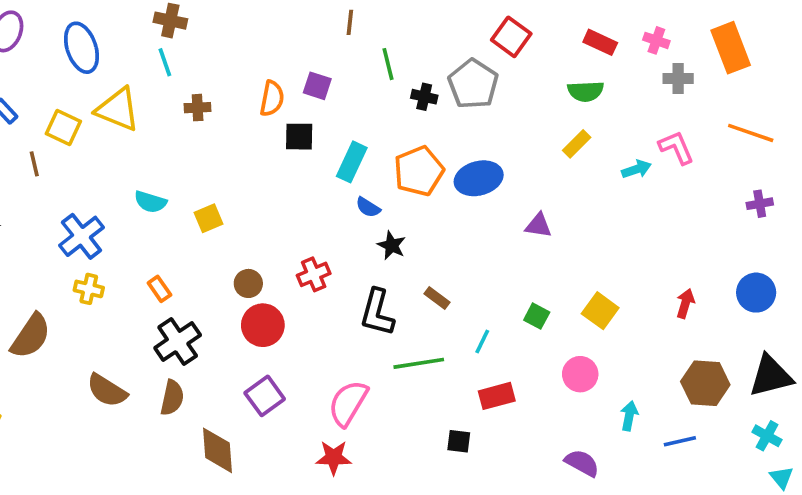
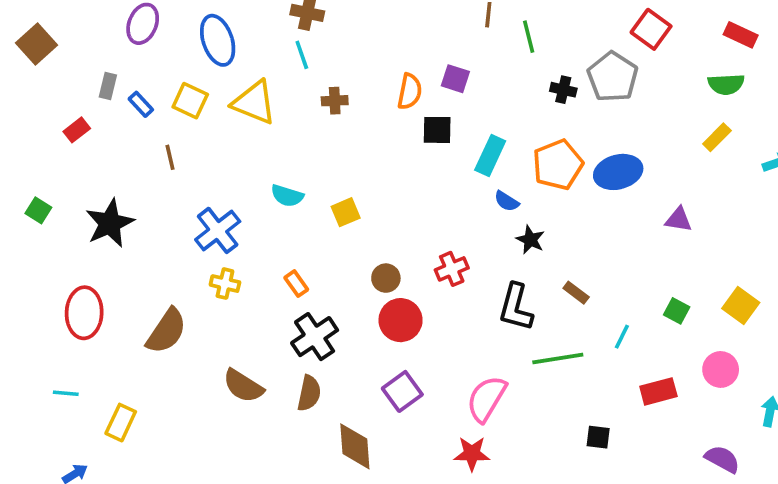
green line: (388, 64) -> (529, 37), moved
yellow square: (63, 128) -> (190, 101), moved
red rectangle: (497, 396) -> (658, 391), moved

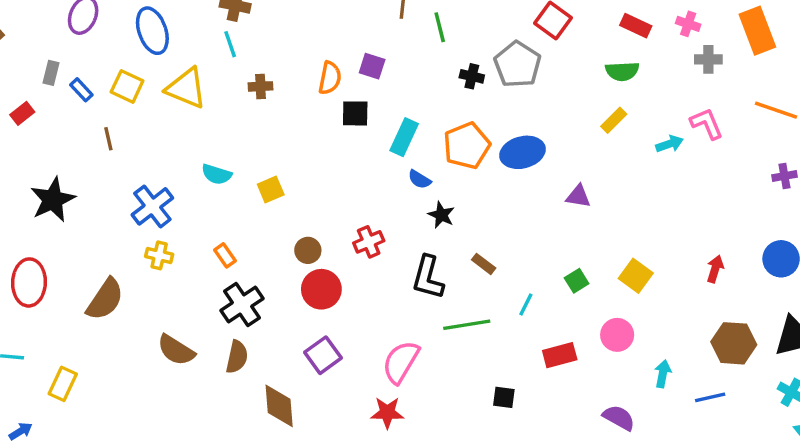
green square: (677, 311) -> (577, 281), turned 30

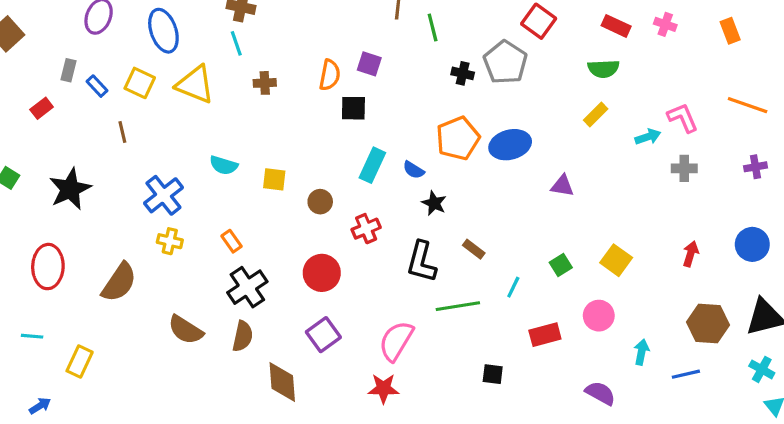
orange rectangle: (757, 31) -> (730, 31), size x0.6
gray cross: (708, 59) -> (684, 168), moved
cyan rectangle: (404, 137) -> (372, 165), moved
yellow square: (271, 190) -> (274, 179), turned 30
brown circle: (308, 250) -> (320, 202), moved

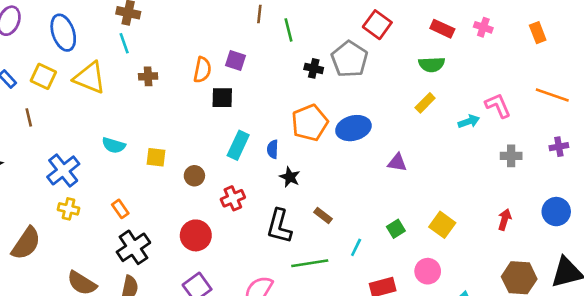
gray cross: (684, 168) -> (511, 156), moved
blue semicircle: (414, 170) -> (273, 149), turned 60

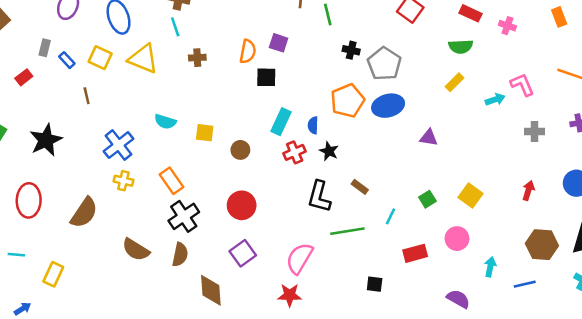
pink cross: (483, 27) -> (507, 26), moved
gray pentagon: (349, 59) -> (384, 64), moved
red cross: (233, 198) -> (295, 152), moved
orange rectangle: (120, 209) -> (171, 181), size x1.5

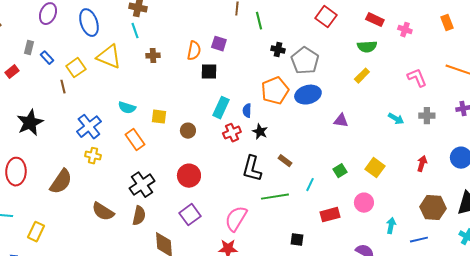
yellow square: (100, 58) -> (76, 68), moved, turned 30
cyan arrow: (495, 99) -> (396, 119), moved, turned 49
orange rectangle: (171, 181) -> (135, 140), moved

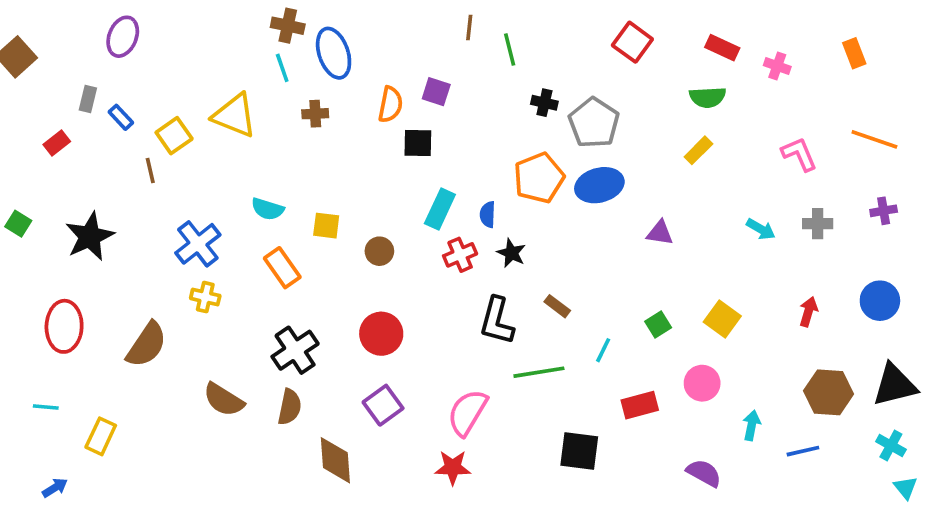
blue ellipse: (89, 23) -> (334, 53), moved
black square: (297, 240) -> (579, 451), size x1.6

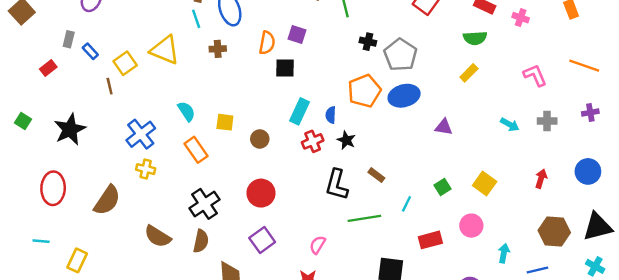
cyan semicircle: (268, 209) -> (186, 111), turned -140
pink semicircle: (467, 413) -> (317, 245), size x0.6

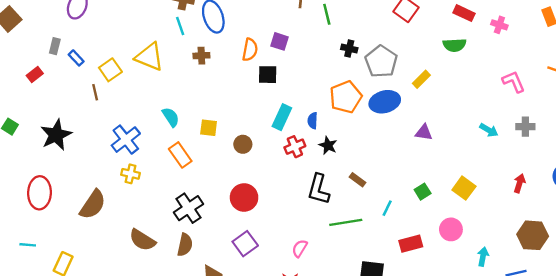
yellow rectangle: (469, 73) -> (421, 79), moved

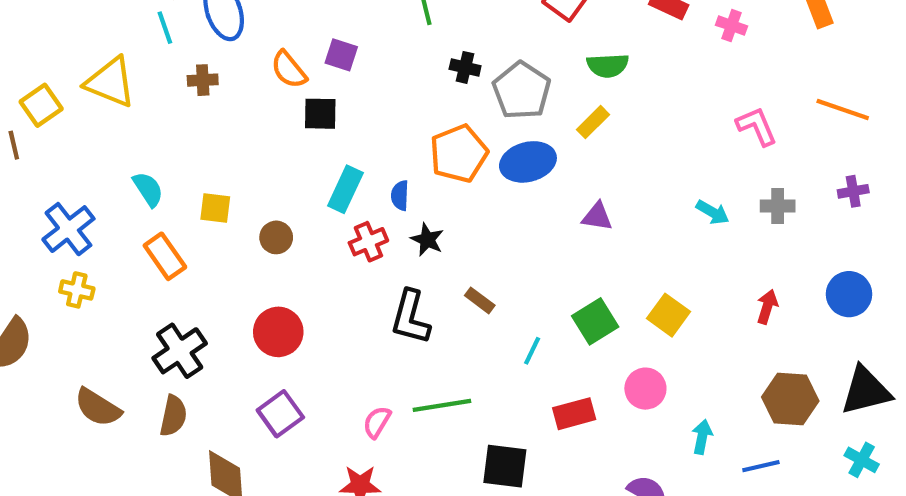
green semicircle: (454, 45) -> (608, 65), moved
orange semicircle: (250, 50) -> (289, 70), turned 130
green square: (423, 192) -> (595, 321), size x1.5
green line: (346, 222) -> (442, 405), moved

